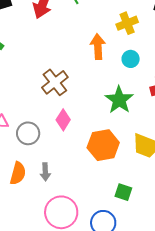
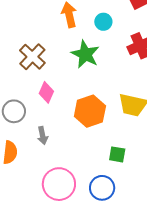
green star: (119, 100) -> (85, 54), moved
gray arrow: (45, 172) -> (43, 135), moved

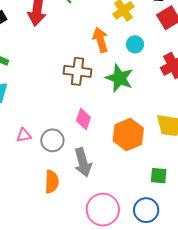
brown cross: (32, 57) -> (77, 71), moved, turned -32
gray arrow: (43, 135) -> (83, 162), size x1.6

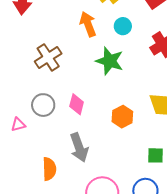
brown cross: (77, 71) -> (48, 57), moved, turned -36
orange hexagon: (128, 135) -> (122, 117), size x0.7
gray circle: (52, 140) -> (43, 105), moved

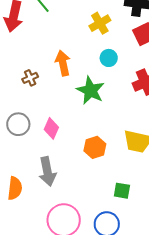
orange arrow: (88, 24) -> (63, 63), moved
brown cross: (48, 57) -> (30, 78), size x0.6

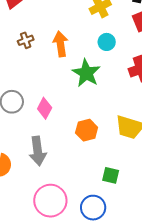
brown cross: (30, 78) -> (26, 40), moved

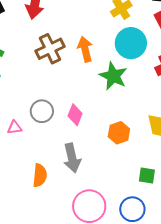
brown cross: (26, 40) -> (50, 49), size x1.8
cyan circle: (107, 42) -> (131, 43), size x1.8

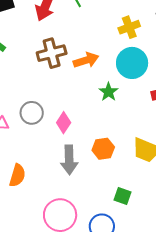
orange arrow: (85, 49) -> (86, 60), turned 75
green star: (113, 76) -> (109, 92), size x0.7
gray arrow: (72, 158) -> (69, 160), moved

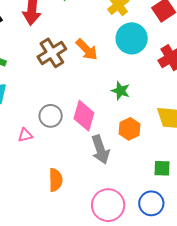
orange arrow: (86, 60) -> (87, 49), turned 80
green star: (109, 92) -> (121, 91), moved
pink diamond: (64, 123) -> (84, 116), size x1.4

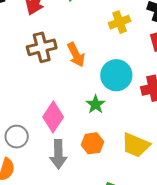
cyan circle: (132, 38) -> (116, 75), moved
gray circle: (51, 116) -> (17, 137), moved

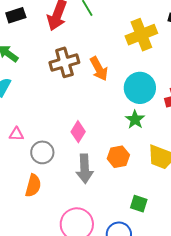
yellow cross: (120, 22) -> (141, 35), size x1.4
green star: (96, 104) -> (135, 120), moved
pink diamond: (53, 117) -> (78, 132), size x0.7

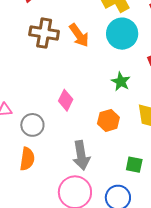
brown cross: (64, 62) -> (44, 33), turned 32
cyan circle: (140, 88) -> (122, 34), moved
gray arrow: (85, 169) -> (81, 155), moved

